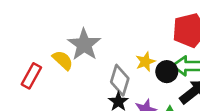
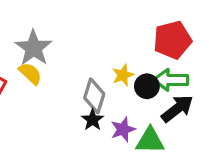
gray star: (84, 45) -> (33, 48), moved

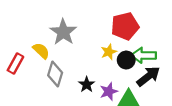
red pentagon: (172, 40) -> (125, 26), moved
gray star: (33, 48) -> (63, 32), moved
gray diamond: (94, 96) -> (55, 74), moved

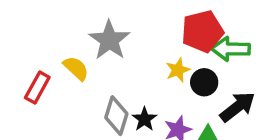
green arrow: (144, 55) -> (231, 49), moved
gray diamond: (55, 74) -> (116, 116), moved

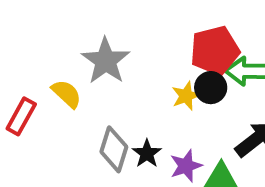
black circle: (204, 82) -> (211, 88), moved

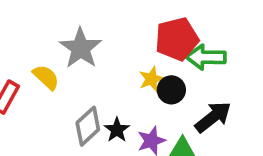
black circle: (211, 88) -> (171, 90), moved
gray diamond: (114, 149) -> (88, 126), turned 30

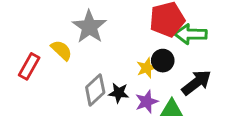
yellow star: (151, 79) -> (147, 68), moved
black star: (117, 130) -> (119, 93), turned -30

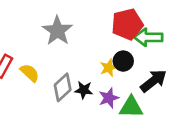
yellow semicircle: (61, 50) -> (30, 73), moved

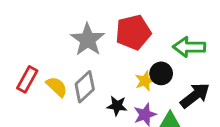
red pentagon: (127, 24) -> (133, 32), moved
gray diamond: (63, 87) -> (85, 87), moved

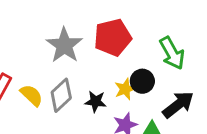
green arrow: (189, 47) -> (172, 53), turned -120
black star: (117, 106) -> (96, 101), moved

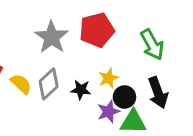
black circle: (142, 81) -> (124, 97), moved
black arrow: (178, 105) -> (158, 93), turned 108

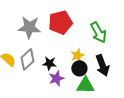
gray star: (52, 37) -> (29, 27), turned -30
yellow star: (108, 78) -> (77, 55), moved
purple star: (108, 112) -> (56, 78), moved

